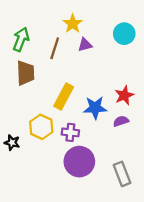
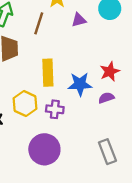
purple triangle: (85, 45) -> (79, 20), moved
yellow rectangle: (64, 97) -> (48, 73), turned -30
purple circle: (79, 162) -> (44, 149), moved

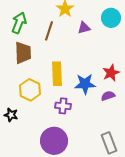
yellow hexagon: (25, 104) -> (30, 90), moved

